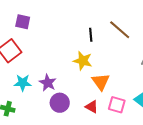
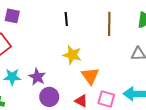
brown line: (120, 30) -> (109, 24), turned 50
black line: (91, 35) -> (66, 19), moved

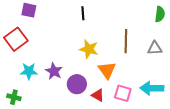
brown line: (109, 24) -> (126, 41), moved
purple circle: (49, 97) -> (77, 84), moved

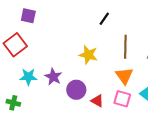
black line: (83, 13) -> (104, 19), moved, turned 40
orange triangle: (107, 70) -> (124, 76), moved

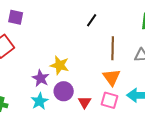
yellow star: (88, 55) -> (60, 65), moved
cyan star: (28, 77) -> (40, 101), moved, turned -30
red triangle: (97, 101) -> (85, 102), turned 32

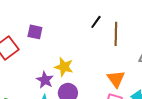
purple square: (16, 17) -> (35, 32), moved
brown line: (113, 48) -> (116, 34), moved

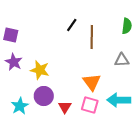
purple star: (45, 80) -> (14, 62), moved

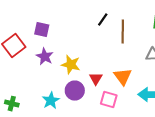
pink square: (90, 105) -> (109, 100), moved
red triangle: (65, 107) -> (96, 79), moved

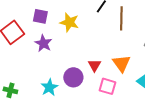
yellow star: (71, 65) -> (69, 22), moved

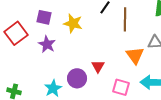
orange triangle: (121, 63) -> (135, 55), moved
pink square: (107, 86) -> (121, 87), moved

